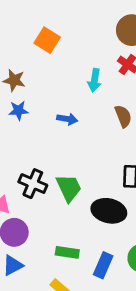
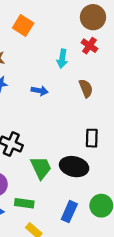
green trapezoid: (69, 188) -> (41, 168), moved
green rectangle: (67, 252) -> (24, 203), moved

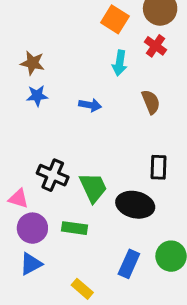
orange square: (23, 25) -> (115, 19), moved
green trapezoid: (41, 168) -> (93, 188), moved
green rectangle: (24, 203) -> (74, 228), moved

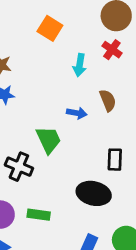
orange square: (115, 19) -> (50, 28), moved
blue arrow: (90, 105) -> (77, 113), moved
green trapezoid: (93, 188) -> (49, 140), moved

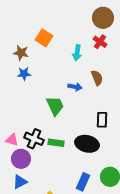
orange square: (50, 28) -> (44, 38), moved
black cross: (19, 167) -> (34, 139), moved
green rectangle: (39, 215) -> (56, 143), moved

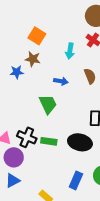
brown star: (21, 53) -> (33, 59), moved
blue arrow: (75, 87) -> (61, 81), moved

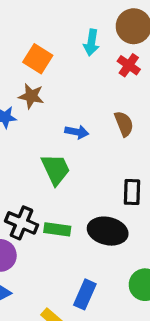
cyan arrow: (70, 51) -> (91, 42), moved
blue rectangle: (76, 180) -> (85, 294), moved

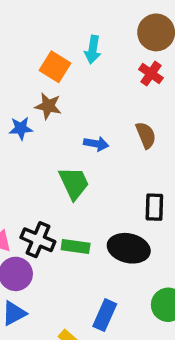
cyan arrow: (91, 42) -> (93, 50), moved

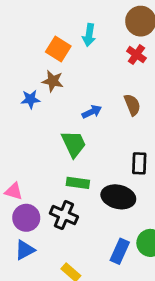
blue arrow: (96, 144) -> (92, 112), turned -36
black cross: (38, 240) -> (64, 215), moved
green rectangle: (76, 247) -> (78, 183), moved
blue rectangle: (105, 315) -> (120, 251), moved

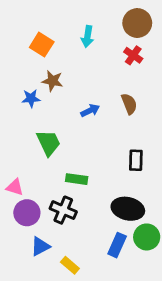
orange square: (58, 49) -> (42, 45), moved
green trapezoid: (74, 144) -> (48, 143), moved
black ellipse: (118, 197) -> (128, 209), moved
blue triangle: (25, 250) -> (40, 246), moved

